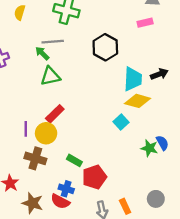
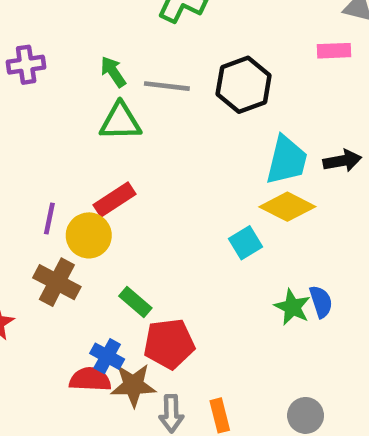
gray line: (53, 42) -> (167, 86), moved
gray circle: (156, 199) -> (306, 415), moved
red semicircle: (60, 201) -> (90, 379), turned 144
brown star: (33, 203) -> (133, 385), moved, turned -30

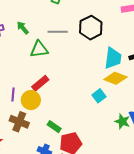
green arrow: (113, 72) -> (23, 28), moved

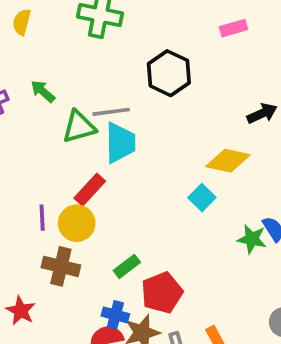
gray line: (58, 32) -> (111, 112), moved
cyan trapezoid: (113, 58) -> (120, 143), moved
green rectangle: (54, 127) -> (127, 266), turned -64

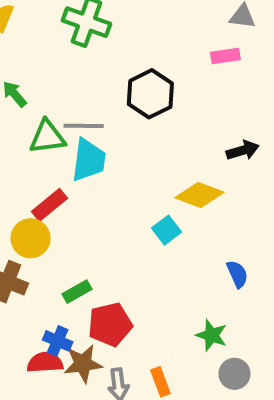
green star: (252, 239) -> (212, 335), moved

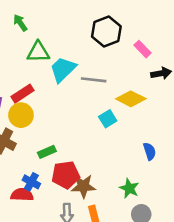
pink rectangle: (225, 56) -> (142, 49), moved, turned 48
gray line: (84, 126) -> (94, 80), moved
cyan trapezoid: (89, 160) -> (63, 69), turned -148
red rectangle: (49, 205) -> (23, 94), moved
brown star: (83, 364) -> (83, 186), moved

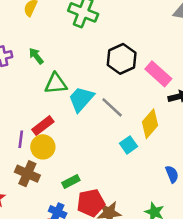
pink rectangle: (142, 49) -> (158, 74), size x1.5
gray line: (94, 80) -> (112, 107), turned 40
yellow diamond: (131, 99) -> (150, 124), turned -72

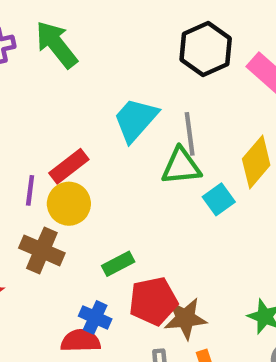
green arrow: (36, 56) -> (56, 45), size x1.6
green triangle: (56, 84) -> (181, 166), moved
gray line: (112, 107) -> (190, 134), turned 40

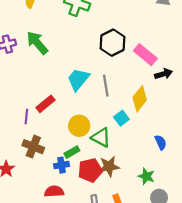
green triangle: (181, 166) -> (101, 137), moved, turned 35
yellow circle: (69, 204) -> (79, 126), moved
blue cross: (95, 317) -> (61, 165), moved, turned -32
brown star: (185, 318) -> (109, 166), moved

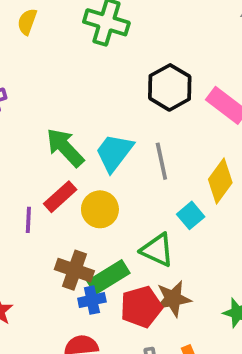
green arrow: (37, 43) -> (65, 148), moved
yellow circle: (79, 126) -> (100, 209), moved
brown cross: (33, 147) -> (74, 270), moved
green rectangle: (72, 152) -> (109, 277), size x1.5

